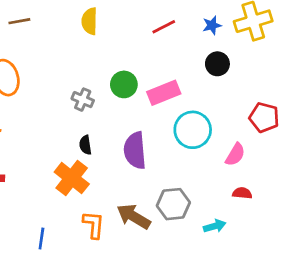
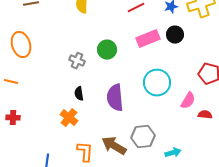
pink rectangle: (164, 93) -> (148, 39), moved
orange cross: (72, 178) -> (69, 118), size x0.7
red semicircle: (242, 193) -> (205, 115), moved

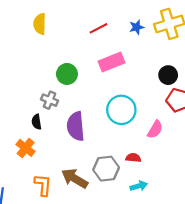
black circle: (175, 35) -> (168, 75), moved
gray cross: (77, 61) -> (50, 100), moved
red semicircle: (205, 115) -> (133, 158), moved

